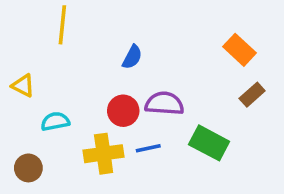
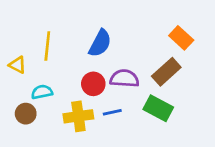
yellow line: (62, 25) -> (47, 46), moved
blue semicircle: (132, 57) -> (100, 43), size x1.5
brown rectangle: (252, 95) -> (166, 72), moved, size x1.5
brown circle: (28, 168) -> (26, 114), moved

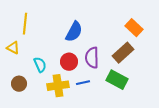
yellow line: (47, 46) -> (25, 24), moved
purple semicircle: (124, 78) -> (92, 58), turned -95
cyan semicircle: (42, 92) -> (40, 65), moved, turned 77

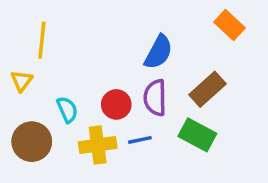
orange rectangle: (134, 28) -> (229, 25), moved
blue semicircle: (74, 32) -> (159, 52), moved
yellow triangle: (13, 48) -> (22, 81), turned 40
brown circle: (19, 84) -> (32, 142), size x1.5

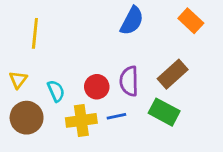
blue semicircle: (159, 52) -> (132, 21), moved
yellow triangle: (22, 81) -> (18, 80), moved

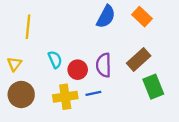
orange rectangle: (191, 21) -> (142, 17), moved
cyan semicircle: (56, 91) -> (55, 59), moved
green rectangle: (164, 112) -> (153, 87), moved, turned 40

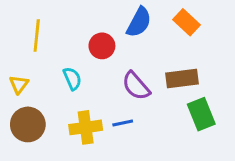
brown rectangle: (139, 59) -> (182, 79), turned 35
purple semicircle: (104, 65) -> (136, 86), turned -40
red circle: (78, 70) -> (102, 46), moved

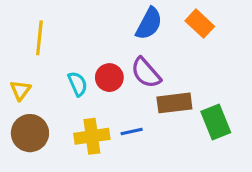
red circle: (102, 46) -> (109, 78), moved
brown rectangle: (182, 79) -> (174, 103), moved
purple semicircle: (136, 86) -> (146, 73), moved

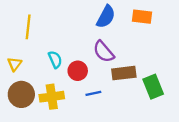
orange rectangle: (200, 24) -> (142, 17), turned -36
red circle: (109, 78) -> (78, 71), moved
yellow cross: (92, 136) -> (52, 97), moved

